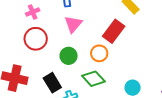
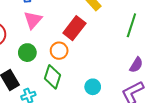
green diamond: (93, 79) -> (53, 77), turned 60

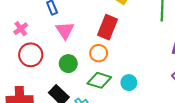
green diamond: (53, 77) -> (99, 80), turned -75
cyan circle: (93, 87) -> (129, 83), moved

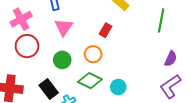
red rectangle: (107, 27) -> (105, 30), size x0.6
pink cross: (21, 29) -> (21, 19), size x1.5

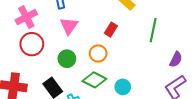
green line: (161, 20) -> (153, 30), moved

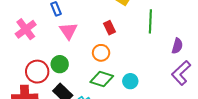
red rectangle: (111, 30) -> (110, 28), turned -48
red circle: (32, 44) -> (37, 72), moved
green circle: (67, 59) -> (60, 64), moved

